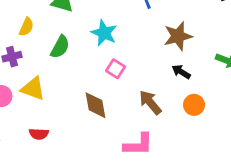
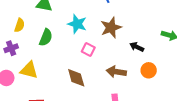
brown star: (178, 36) -> (111, 28), moved
brown arrow: (150, 102) -> (116, 72), turned -36

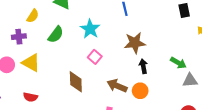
brown star: (111, 28) -> (135, 43), moved
black arrow: (137, 47) -> (143, 66), turned 40
orange circle: (149, 70) -> (140, 91), moved

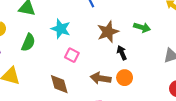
green arrow: (178, 63) -> (142, 27), moved

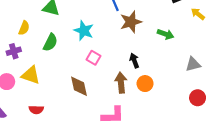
brown star: (108, 32) -> (131, 22), moved
black arrow: (122, 53) -> (134, 61), moved
brown arrow: (101, 78) -> (121, 83), turned 72

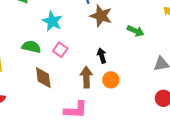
brown star: (131, 22) -> (101, 16), turned 30
green semicircle: (50, 42) -> (31, 47), moved, turned -108

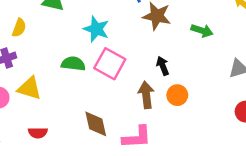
pink square: (60, 50) -> (110, 64), size x1.6
brown diamond: (43, 78) -> (96, 124), moved

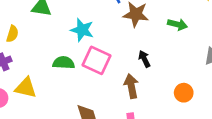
orange circle: (177, 95) -> (184, 93), moved

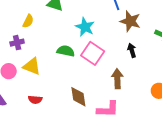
black arrow: (144, 59) -> (132, 50), moved

